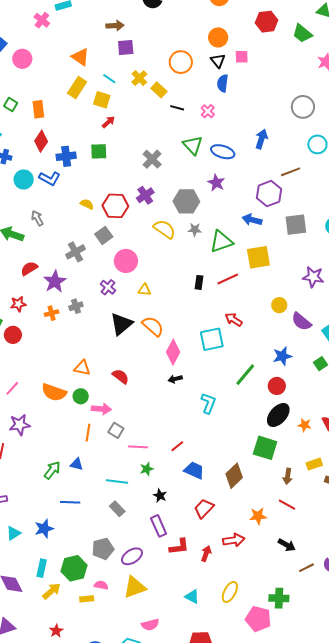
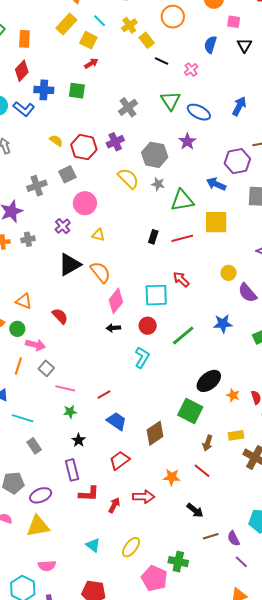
black triangle: (218, 61) -> (244, 45), moved
red circle: (277, 386) -> (148, 326), moved
cyan line: (117, 482) -> (23, 418), moved

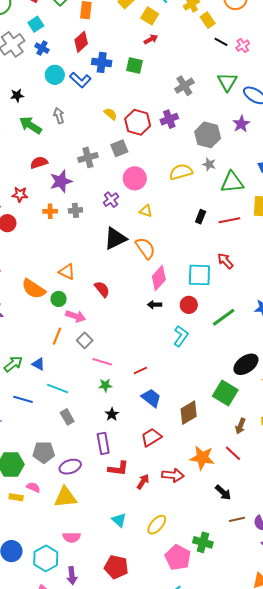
pink cross: (191, 70) -> (243, 46), moved
yellow semicircle: (128, 178) -> (181, 172), moved, turned -65
orange star: (172, 477) -> (202, 458), size x1.4

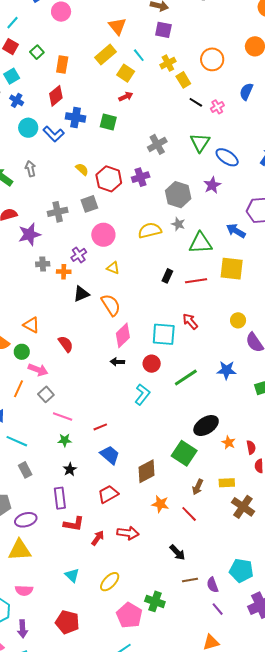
orange cross: (50, 211) -> (64, 272), moved
black triangle: (115, 238) -> (81, 294), size x0.7
orange star: (202, 458) -> (160, 504), moved, size x0.7

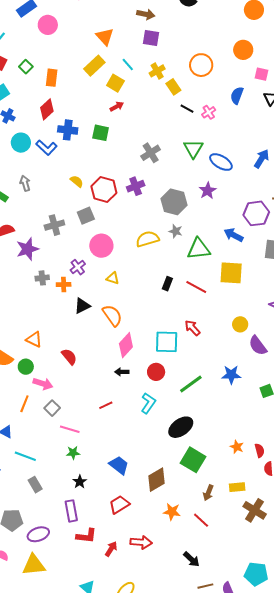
red line: (196, 281) -> (196, 287), turned 40
black ellipse: (206, 426) -> (181, 427), moved
red line: (100, 427) -> (106, 405), moved

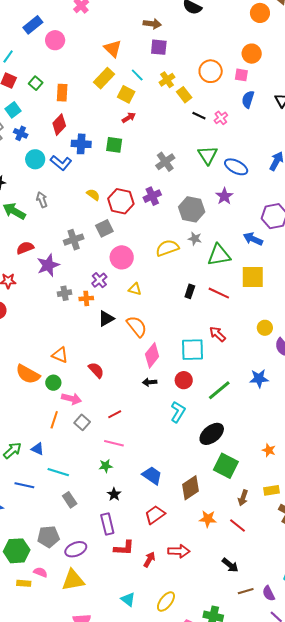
pink square: (262, 74) -> (241, 75), moved
red line: (106, 405) -> (115, 414), moved
pink line: (70, 429) -> (114, 443), moved

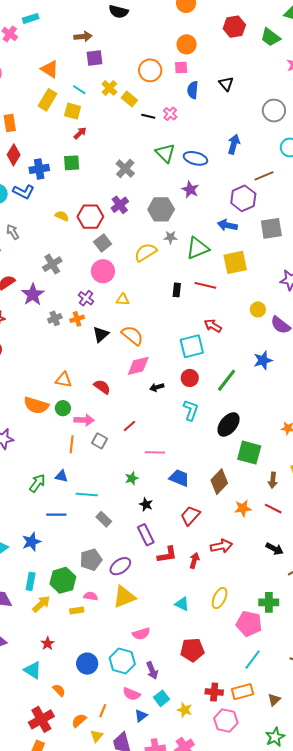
gray square: (104, 228) -> (103, 243), moved
pink diamond: (152, 355) -> (138, 366), moved, turned 50
pink line: (114, 443) -> (155, 452), moved

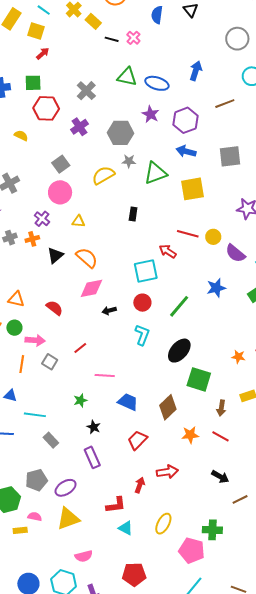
green triangle: (165, 153) -> (127, 77), turned -35
purple hexagon: (243, 198) -> (185, 120), moved
red hexagon: (90, 217) -> (46, 108), moved
red line: (205, 285) -> (188, 234), moved
red L-shape: (167, 555) -> (116, 505), moved

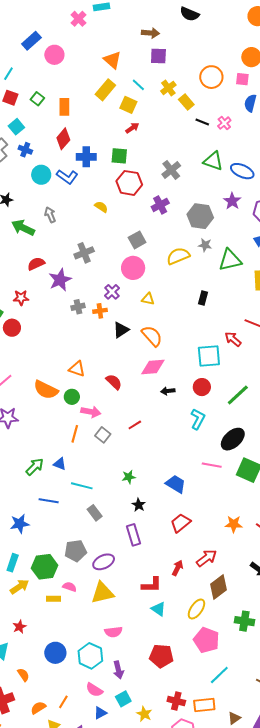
pink line: (105, 375) -> (212, 465), moved
brown diamond: (168, 407) -> (219, 587), moved
red arrow: (167, 472) -> (207, 558), turned -35
pink pentagon: (192, 550) -> (206, 640), moved

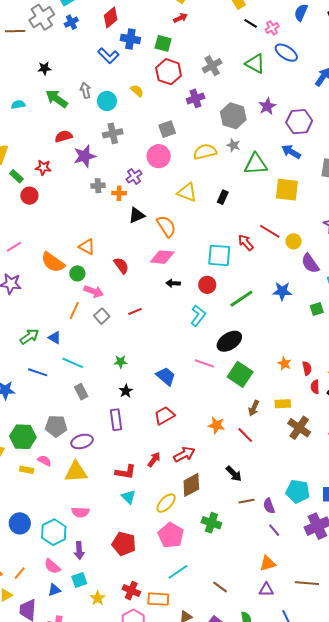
blue cross: (25, 150) -> (71, 22), turned 32
blue ellipse: (242, 171) -> (286, 53), moved
cyan circle: (41, 175) -> (107, 101), moved
yellow triangle: (148, 299) -> (187, 192), moved, size x1.5

